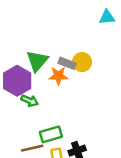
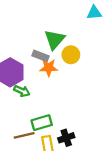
green triangle: (37, 61) -> (55, 40), moved
gray rectangle: (67, 63) -> (40, 56), moved

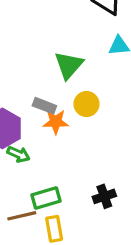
green triangle: (55, 40) -> (69, 65), moved
black cross: (66, 138) -> (104, 196), moved

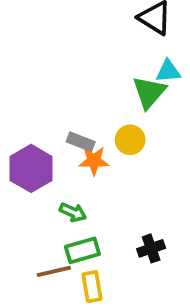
green triangle: (69, 65) -> (149, 92), moved
green arrow: (18, 154) -> (73, 212), moved

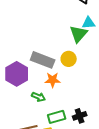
gray rectangle: (81, 142) -> (43, 60), size x1.6
orange star: (94, 161) -> (53, 80), moved
green rectangle: (82, 250) -> (57, 117), moved

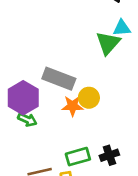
yellow circle: (69, 59) -> (89, 98), moved
green arrow: (39, 97) -> (27, 120), moved

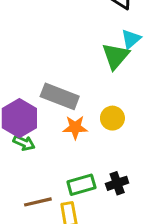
cyan triangle: (122, 28) -> (131, 39), turned -36
yellow circle: (89, 98) -> (112, 118), moved

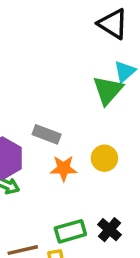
gray rectangle: (60, 96) -> (47, 134), size x0.7
black cross: (117, 183) -> (110, 230), turned -30

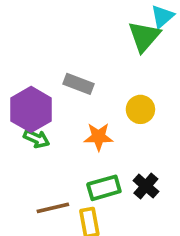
orange star: (64, 168) -> (98, 137), moved

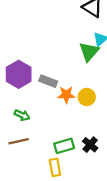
purple hexagon: (31, 109) -> (19, 74), moved
orange star: (98, 137) -> (66, 95), moved
brown line: (53, 208) -> (19, 141), moved

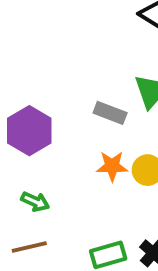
gray rectangle: (48, 81) -> (110, 113), moved

